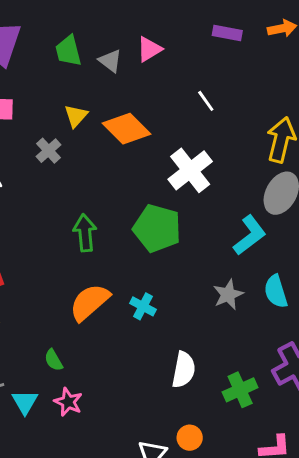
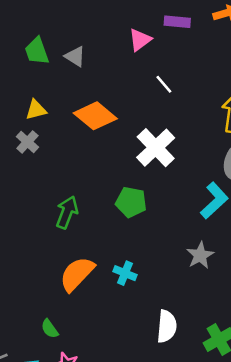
pink triangle: (149, 49) -> (140, 40), moved
yellow triangle: (76, 116) -> (36, 110), moved, turned 40
green pentagon: (157, 228) -> (131, 202), size x0.7
green arrow: (85, 233) -> (67, 212), turned 32

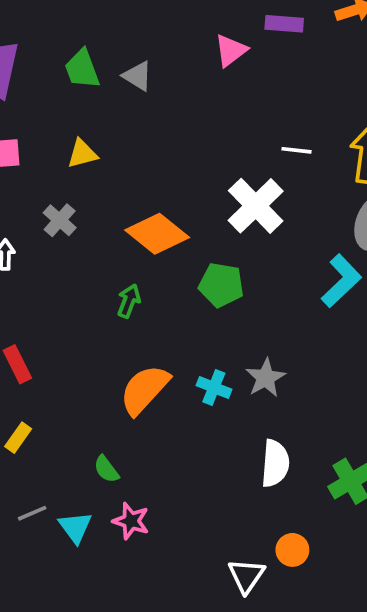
white line: (164, 84) -> (297, 150), moved, turned -42
orange diamond: (95, 116) -> (157, 234), moved
gray cross: (27, 142) -> (60, 220), moved
green arrow: (67, 212) -> (129, 301), size x0.7
gray star: (200, 255) -> (266, 378), moved

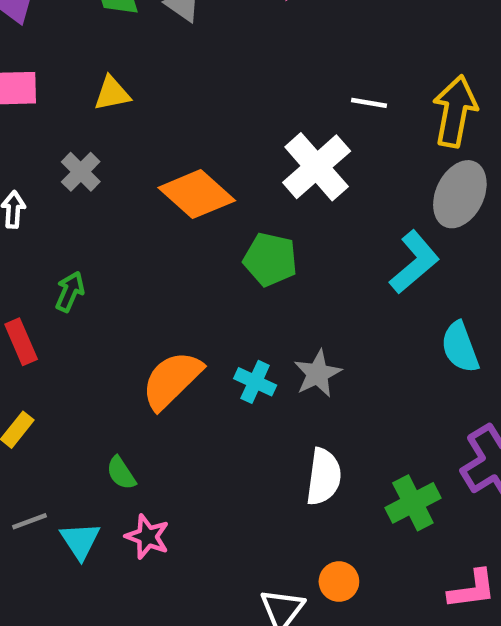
green arrow: (129, 301) -> (70, 292), moved

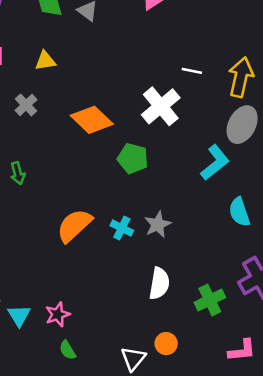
green arrow: (70, 292) -> (18, 173), turned 140
green semicircle: (121, 473) -> (68, 350), moved
pink star: (147, 537) -> (58, 314), turned 30

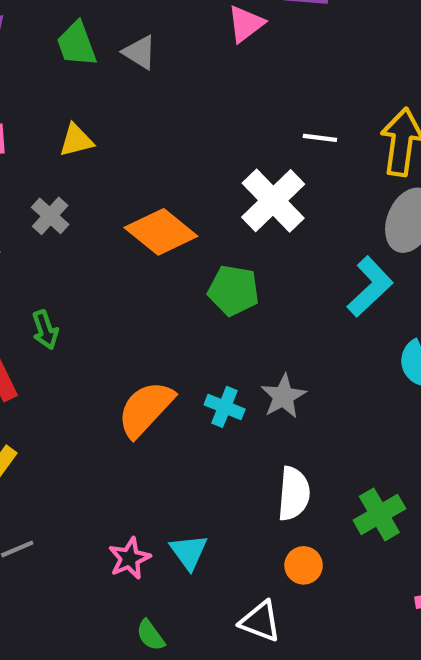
cyan triangle: (19, 316) -> (189, 552), moved
orange circle: (166, 344) -> (304, 565), moved
green semicircle: (68, 350) -> (151, 635), moved
white triangle: (133, 359) -> (260, 621), turned -44

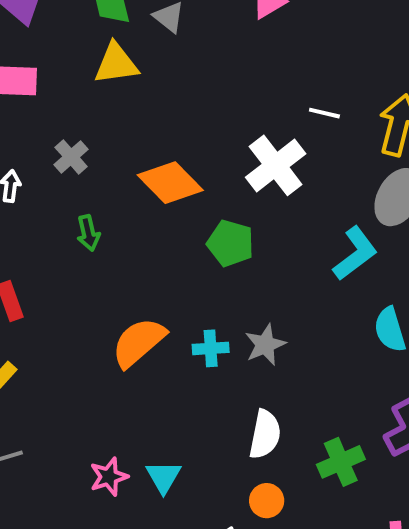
yellow triangle: (76, 140) -> (116, 64), moved, size x1.4
green arrow: (45, 330) -> (88, 233), moved
cyan cross: (225, 407) -> (211, 348), turned -32

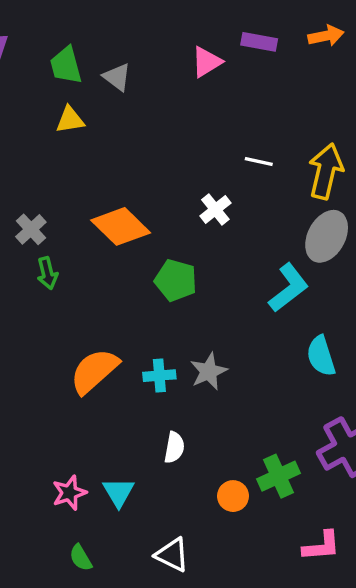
yellow triangle: (116, 64) -> (70, 120), size x0.7
gray cross: (71, 157) -> (31, 229), moved
white cross: (276, 165) -> (215, 210), size x0.6
white semicircle: (265, 434) -> (174, 448), moved, size x0.7
orange circle: (267, 501) -> (233, 496), moved

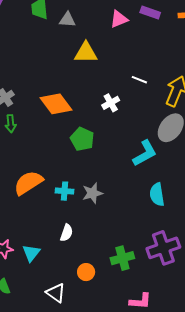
gray triangle: (117, 77) -> (67, 20), turned -42
yellow triangle: (70, 120) -> (86, 53), moved, size x1.4
orange circle: (233, 496) -> (86, 272), moved

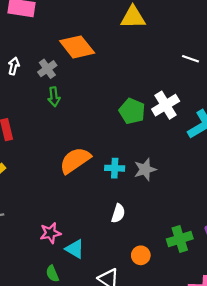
white line: (139, 80) -> (190, 59), moved
white cross: (111, 103) -> (166, 105), moved, size x1.4
orange diamond: (56, 104) -> (77, 47), moved
cyan triangle: (31, 253) -> (75, 249), moved, turned -36

